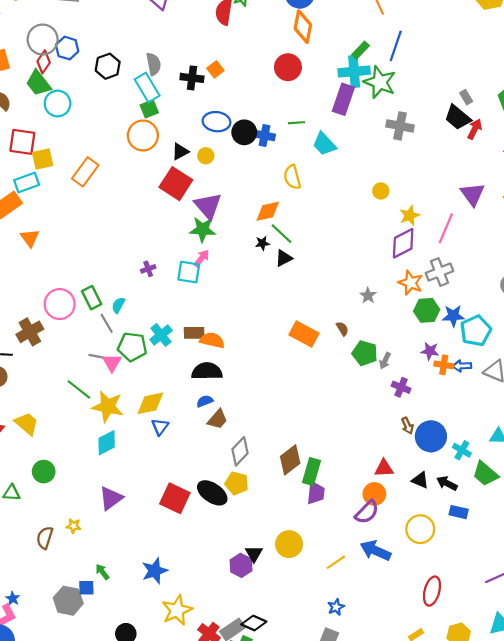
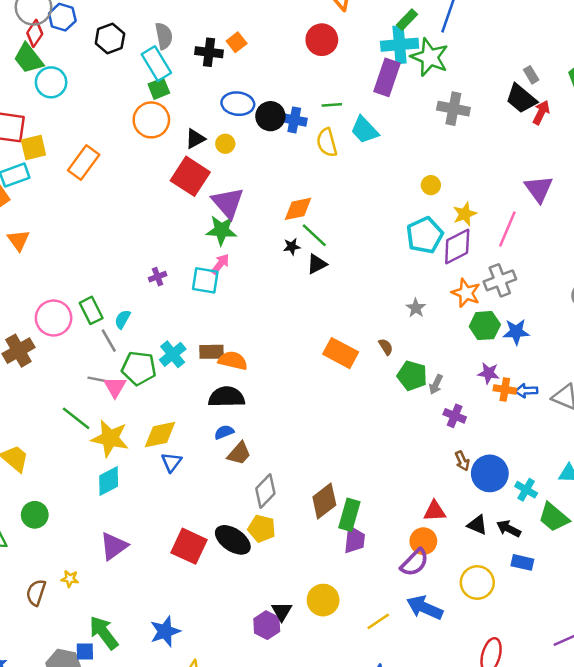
yellow semicircle: (292, 177) -> (327, 142), moved
cyan pentagon: (476, 331) -> (425, 235), moved
green arrow: (102, 572) -> (104, 633), size x1.8

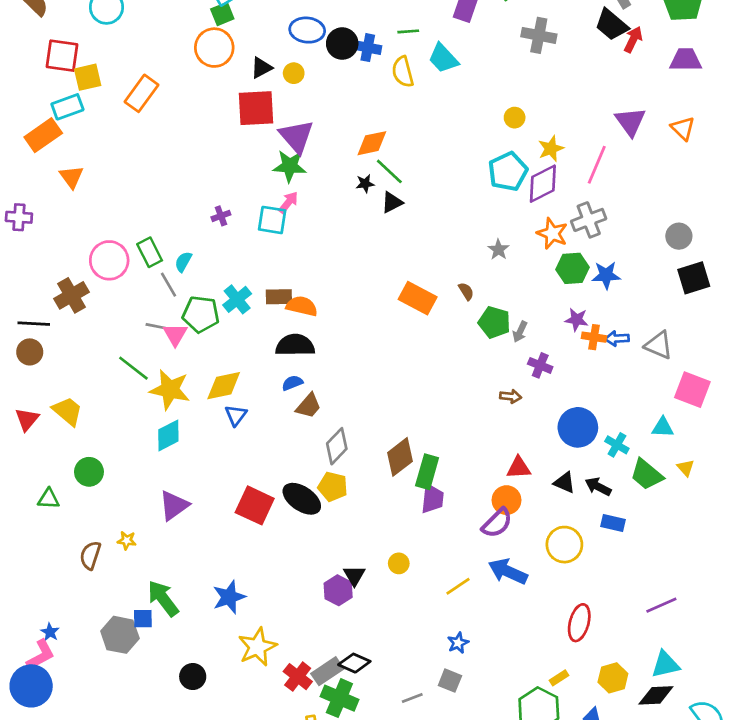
red square: (190, 176) -> (256, 108), turned -36
brown arrow: (462, 461) -> (511, 396), moved, turned -60
yellow circle: (323, 600) -> (399, 563), size x0.6

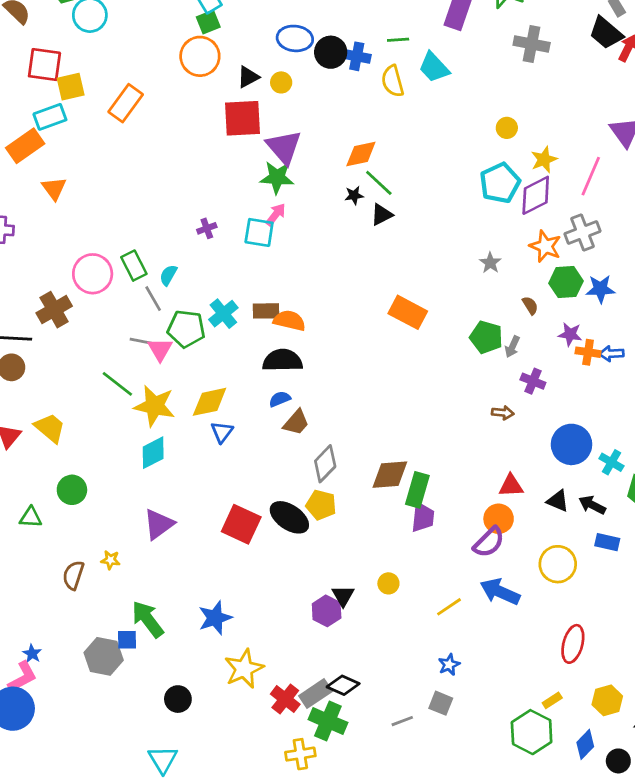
brown semicircle: (466, 291) -> (530, 305), moved
brown diamond: (400, 457) -> (390, 475), turned 33

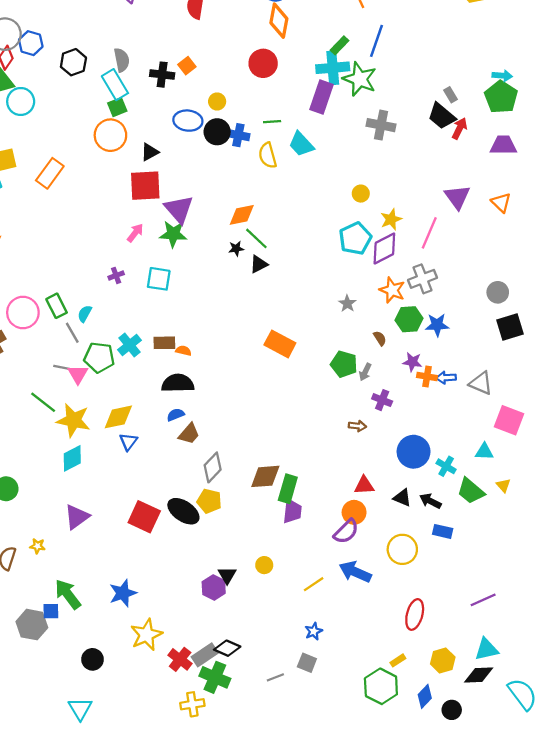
yellow circle: (281, 82) -> (217, 101), moved
pink arrow: (276, 215) -> (135, 233), moved
orange semicircle: (289, 321) -> (183, 351), size x0.6

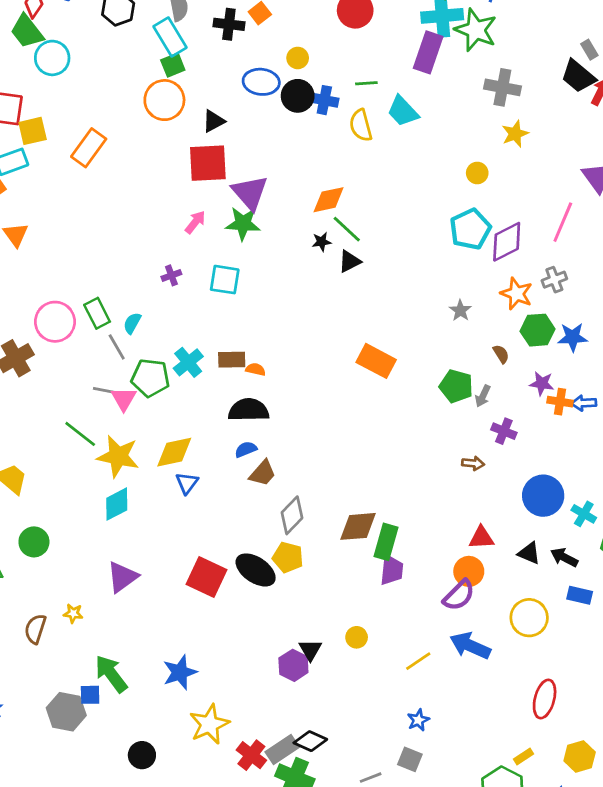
yellow star: (391, 219) -> (515, 134), moved
gray cross: (423, 279) -> (554, 280), size x0.7

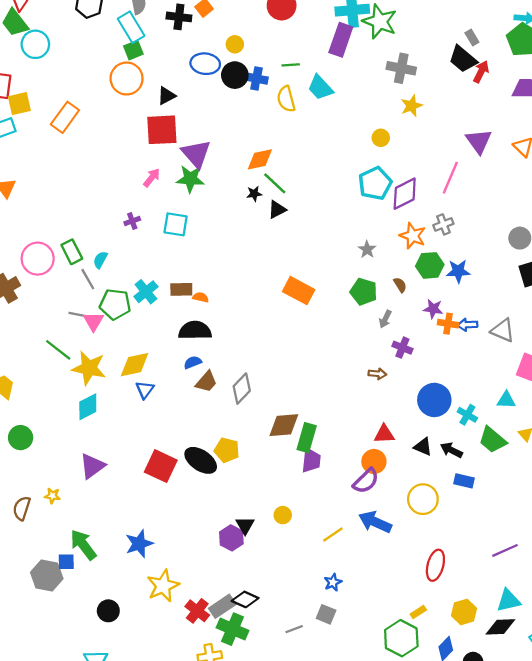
green pentagon: (456, 386) -> (364, 292), moved
gray diamond: (292, 515) -> (242, 389), moved

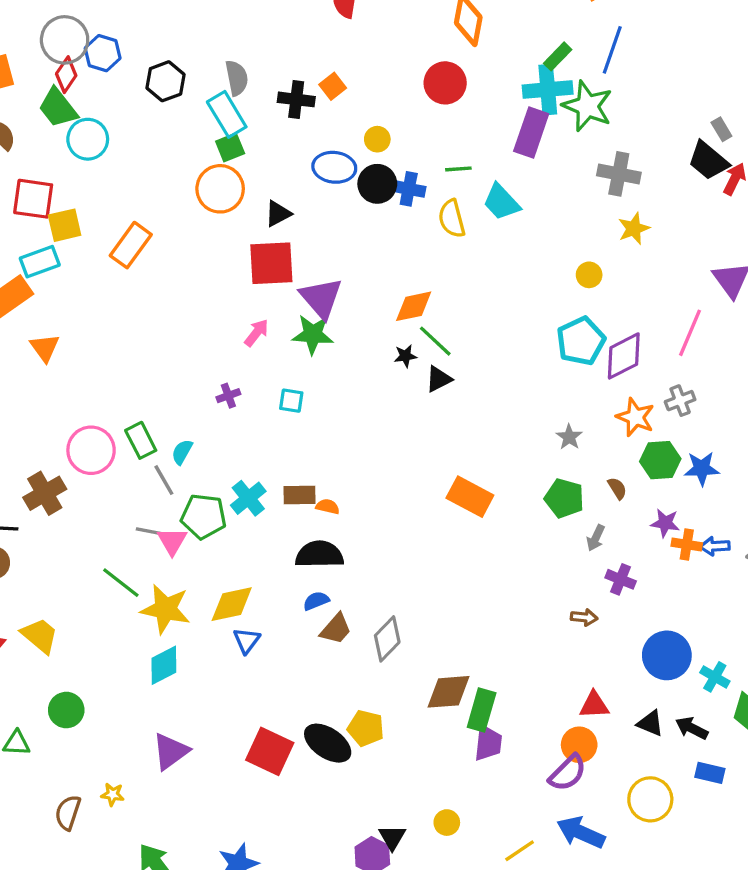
cyan square: (176, 224) -> (291, 401), size x0.7

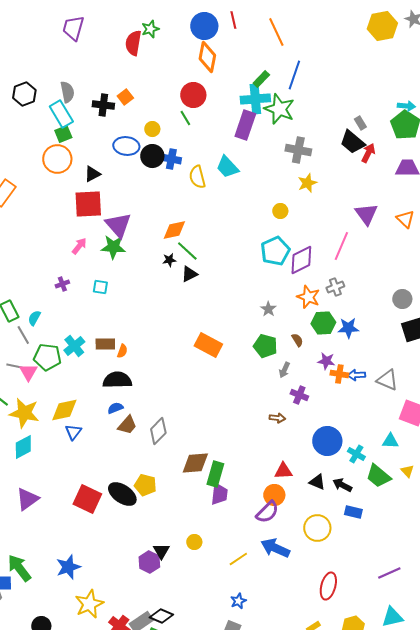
green line: (458, 169) -> (185, 118), moved, turned 63
orange semicircle: (328, 506) -> (122, 351), turned 96

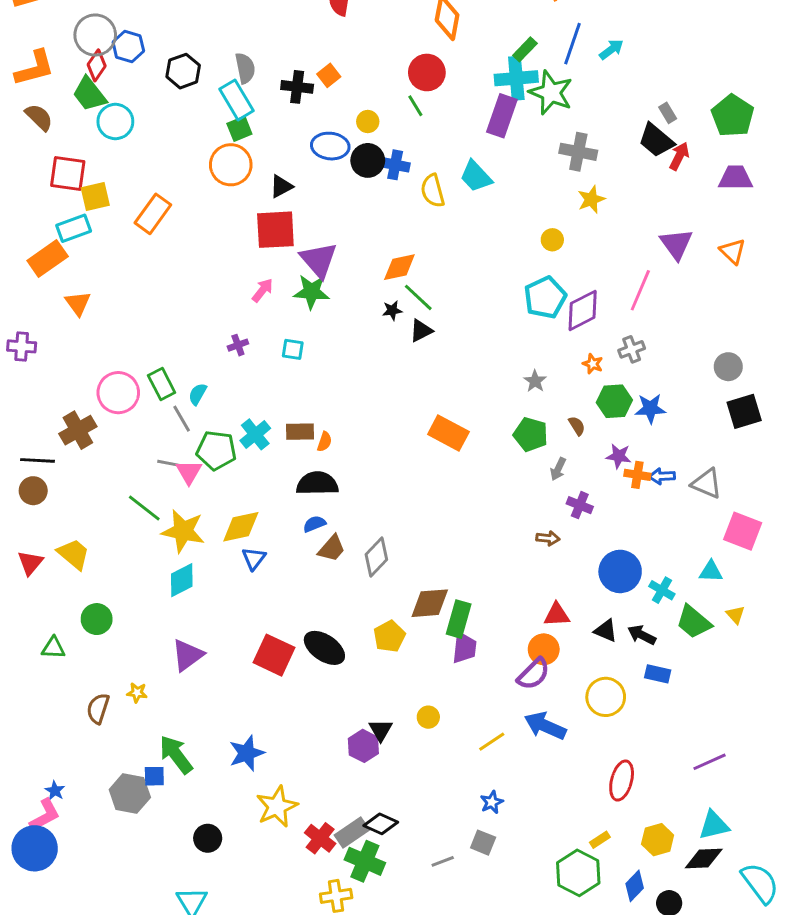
cyan arrow: (406, 106) -> (611, 49), moved, turned -42
orange star: (308, 297) -> (593, 364), size x0.6
yellow pentagon: (145, 485) -> (389, 636), moved, turned 30

